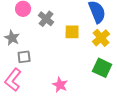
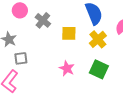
pink star: (60, 85) -> (67, 68), moved

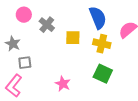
yellow cross: (98, 39) -> (102, 44), turned -36
pink star: (67, 68) -> (63, 84), moved

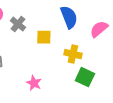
yellow cross: (102, 44) -> (73, 54), moved
green square: (103, 74) -> (85, 77), moved

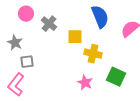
yellow cross: (73, 54) -> (93, 54), moved
pink star: (34, 83) -> (85, 83), moved

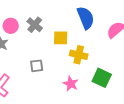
pink circle: (26, 14) -> (11, 26), moved
gray square: (27, 62) -> (37, 66), moved

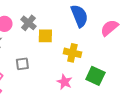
yellow square: (61, 38) -> (45, 36), moved
gray square: (37, 66) -> (22, 64), moved

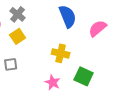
gray cross: (28, 23) -> (18, 14), moved
yellow square: (45, 36) -> (18, 36), moved, turned -35

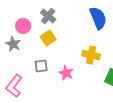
pink star: (53, 82) -> (66, 73), moved

